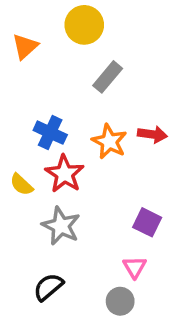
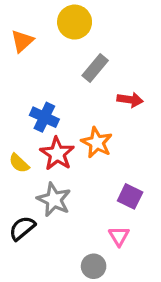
red arrow: (152, 134) -> (130, 100), moved
orange star: (109, 142) -> (97, 143), moved
black semicircle: (48, 287) -> (22, 228), moved
gray circle: (120, 301) -> (94, 266), moved

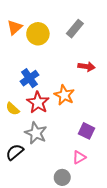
yellow circle: (75, 22) -> (38, 34), moved
gray rectangle: (95, 68) -> (75, 29), moved
blue cross: (44, 117) -> (29, 78), turned 30
pink triangle: (119, 236) -> (79, 157), turned 32

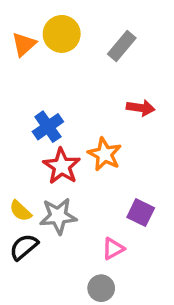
yellow circle: (38, 34) -> (62, 34), moved
yellow semicircle: (13, 109) -> (20, 211), moved
gray star: (36, 133) -> (58, 216), turned -30
pink triangle: (79, 157) -> (113, 249), moved

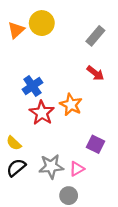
gray rectangle: (122, 46) -> (95, 36), moved
red arrow: (141, 108) -> (95, 73), turned 30
gray star: (58, 216) -> (51, 166), moved

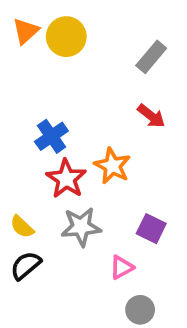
orange triangle: (16, 30) -> (26, 31), moved
gray star: (51, 166) -> (81, 227), moved
gray circle: (69, 196) -> (140, 310), moved

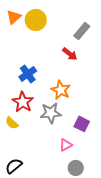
red arrow: (151, 116) -> (70, 54), moved
red star: (66, 179) -> (23, 102), moved
gray star: (81, 227) -> (51, 113), moved
black semicircle: (26, 265) -> (14, 166), moved

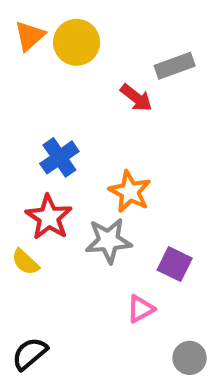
gray rectangle: (82, 31) -> (175, 66), turned 30
red arrow: (70, 54) -> (136, 98), moved
gray circle: (76, 168) -> (190, 358), moved

